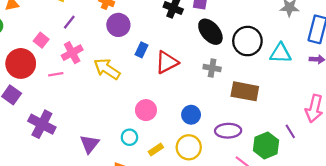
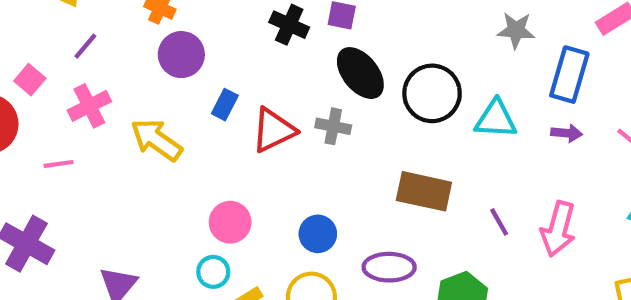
gray cross: (212, 68) -> (333, 126), moved
pink line: (56, 74) -> (59, 164), moved
purple line: (290, 131) -> (499, 222), moved
cyan circle: (129, 137) -> (213, 272), moved

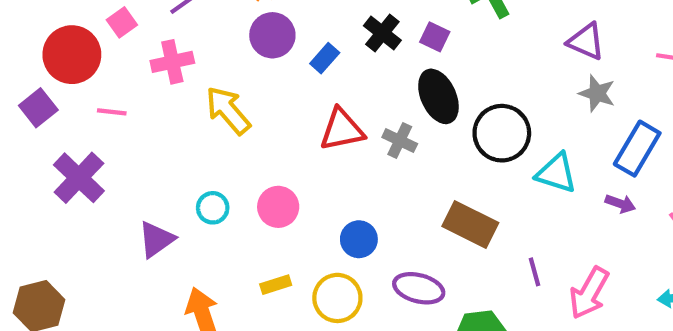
blue rectangle: (225, 105) -> (325, 58), moved
pink line: (59, 164) -> (112, 112), moved
cyan circle: (213, 272) -> (213, 208), moved

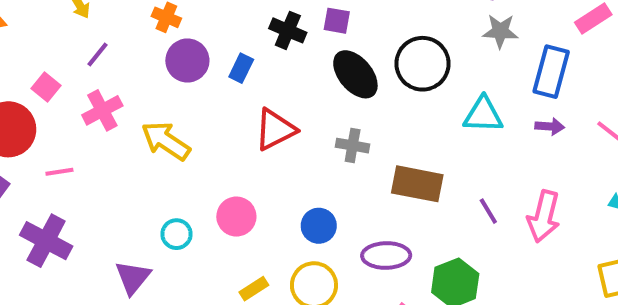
black circle: (502, 133) -> (422, 64), moved
gray cross: (400, 140) -> (353, 146), moved

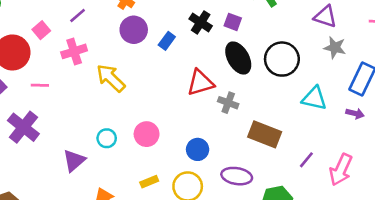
red triangle: (275, 130) -> (200, 83), moved
purple line: (488, 211) -> (306, 160), turned 60

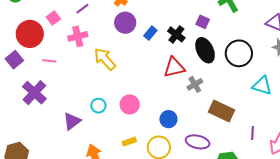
black cross: (201, 22) -> (176, 34), moved
gray cross: (228, 103) -> (195, 84), turned 35
purple line: (306, 160) -> (253, 133), turned -40

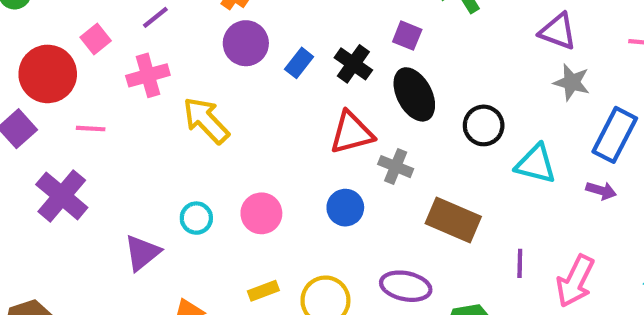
black circle: (239, 53) -> (484, 125), moved, size x0.7
gray cross: (195, 84) -> (396, 167), turned -35
blue circle: (168, 119) -> (345, 208), moved

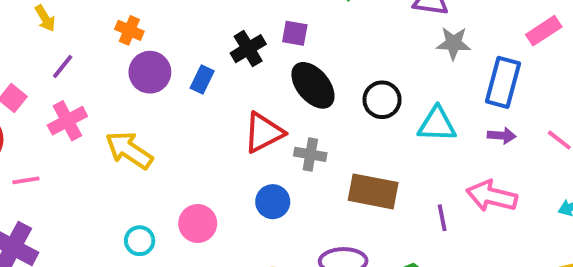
black cross: (353, 64) -> (248, 49), moved, turned 36
pink arrow: (575, 281) -> (492, 196), moved, turned 90

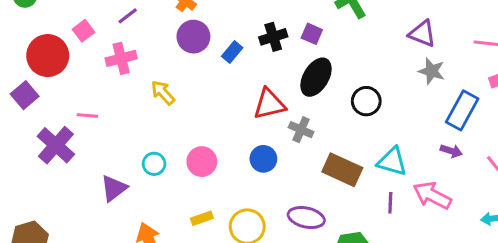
black ellipse: (313, 85) -> (316, 77), turned 57
cyan triangle: (437, 124) -> (392, 162), moved
yellow arrow: (129, 150) -> (163, 92), size x0.7
pink line: (26, 180) -> (87, 116), moved

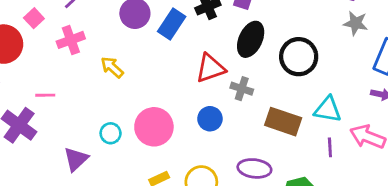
blue rectangle: (232, 52) -> (172, 24), size x1.5
black circle: (366, 101) -> (299, 57), size x1.4
pink circle: (202, 162) -> (154, 127), size x1.4

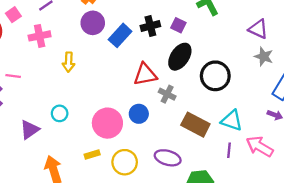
yellow arrow: (112, 67) -> (69, 62), turned -138
pink circle: (154, 127) -> (107, 123), moved

